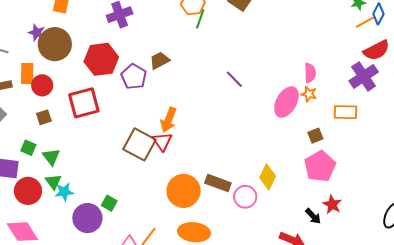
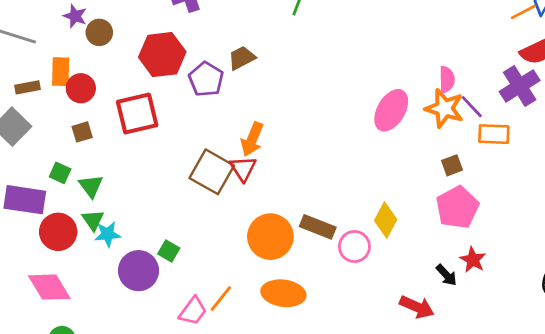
brown circle: (55, 44) -> (99, 32), size x0.6
purple line: (234, 79) -> (472, 107), moved
orange star: (309, 94) -> (444, 108), size x1.8
pink ellipse: (286, 102) -> (391, 110), moved

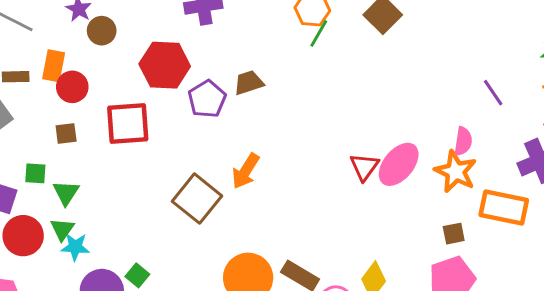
purple line: (472, 107) -> (493, 93), moved
orange rectangle: (494, 134) -> (504, 208), size x1.4
red triangle: (243, 169) -> (364, 167), moved
green square: (60, 173) -> (35, 173), turned -30

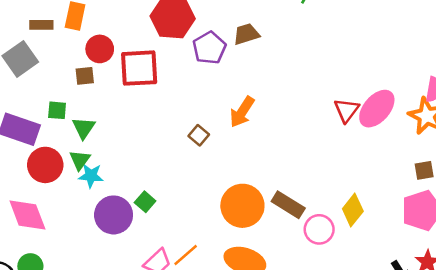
red circle: (72, 87) -> (100, 49), moved
brown square: (197, 199) -> (199, 135), size x0.5

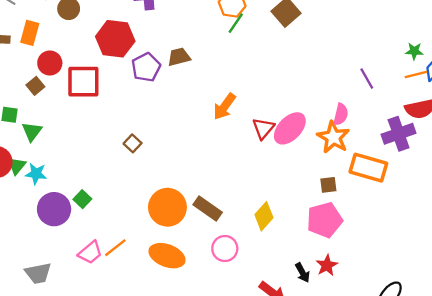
brown square: (85, 76) -> (35, 86), turned -36
orange arrow: (242, 112) -> (224, 107), moved
green triangle: (80, 160) -> (17, 166), moved
pink circle: (319, 229) -> (225, 249), moved

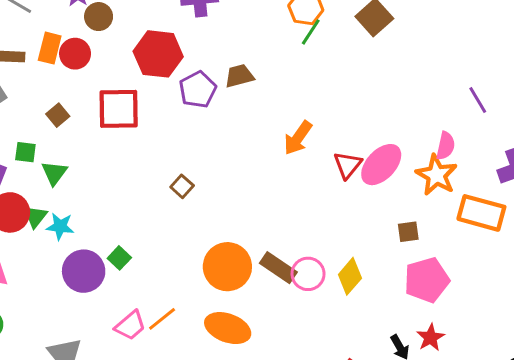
red circle: (50, 63) -> (75, 54), moved
brown square: (328, 185) -> (408, 232), moved
pink circle: (225, 249) -> (308, 274), moved

